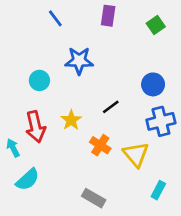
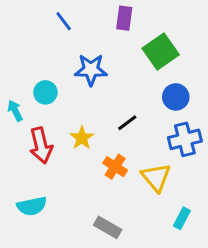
green square: (156, 25) -> (161, 51), moved, size x1.6
cyan arrow: (13, 148) -> (15, 111), moved
cyan semicircle: (28, 180) -> (32, 206), turned 30

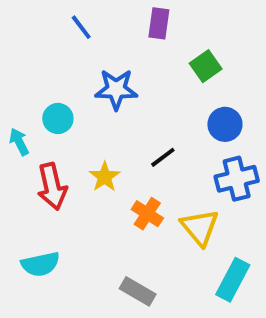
green square: (161, 51) -> (206, 66), size x0.7
cyan rectangle: (182, 218) -> (233, 280), size x1.5

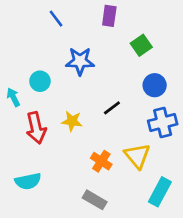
yellow star: (105, 177) -> (72, 121), turned -30
orange cross: (147, 214) -> (101, 161), moved

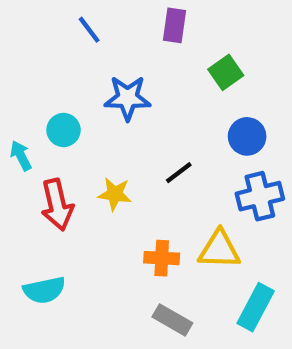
yellow triangle: (137, 156) -> (219, 250), turned -48
orange cross: (101, 161) -> (162, 258), turned -30
gray rectangle: (95, 200) -> (172, 320), moved

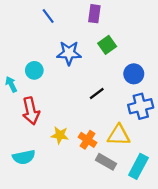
green square: (226, 72) -> (107, 45), moved
yellow star: (115, 194) -> (60, 135), moved
orange cross: (162, 258) -> (88, 140), turned 30
gray rectangle: (172, 320) -> (106, 162), moved

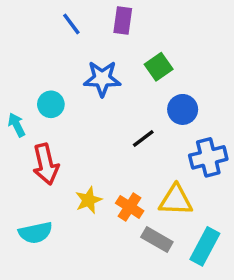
purple rectangle: (94, 14) -> (123, 20), moved
blue circle: (134, 74) -> (183, 109), moved
yellow star: (60, 135) -> (89, 200), turned -30

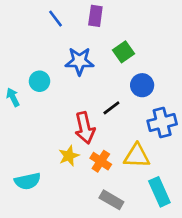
red arrow: (46, 164) -> (85, 128), moved
gray rectangle: (157, 239) -> (111, 200), moved
cyan rectangle: (205, 246) -> (159, 192), turned -52

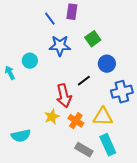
blue line: (55, 19) -> (50, 19), moved
cyan rectangle: (159, 192) -> (108, 145), moved

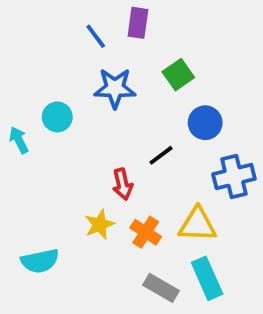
red arrow: (64, 96) -> (123, 184), size x0.7

